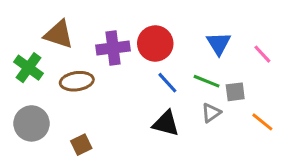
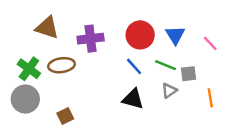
red circle: (155, 43) -> (140, 35), moved
green cross: (28, 68) -> (29, 69), moved
orange line: (262, 122) -> (210, 98), turned 42

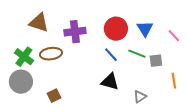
gray triangle: (169, 91) -> (140, 97), moved

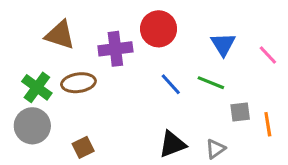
red circle: (116, 29) -> (159, 29), moved
gray square: (156, 61) -> (240, 112), moved
black triangle: (110, 82) -> (172, 144), moved, turned -36

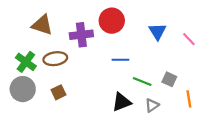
green line: (211, 83) -> (142, 81), moved
blue line: (171, 84) -> (120, 60), turned -49
gray square: (240, 112) -> (169, 79), turned 32
orange line: (268, 124) -> (189, 99), moved
brown square: (83, 147) -> (59, 92), moved

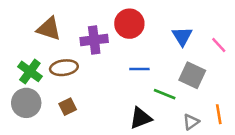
gray square: (169, 79) -> (192, 75), moved, size x1.5
gray triangle: (152, 105) -> (191, 122), moved

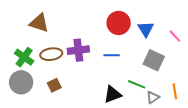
red circle: (129, 24) -> (119, 23), moved
purple cross: (94, 40) -> (78, 50), moved
green line: (165, 94) -> (137, 84), moved

